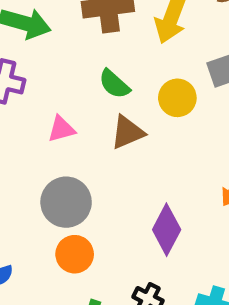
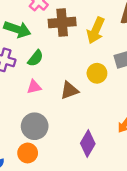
green semicircle: (114, 84) -> (35, 58), moved, turned -96
orange circle: (75, 254) -> (28, 153), moved

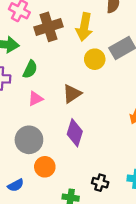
yellow circle: (97, 73) -> (95, 59), moved
gray circle: (35, 126) -> (29, 140), moved
purple diamond: (88, 144) -> (75, 133), moved

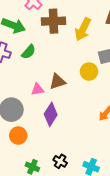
yellow circle: (95, 59) -> (89, 72), moved
pink triangle: (36, 99) -> (38, 89), moved

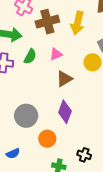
pink triangle: (38, 89) -> (56, 54), moved
orange circle: (18, 136) -> (47, 139), moved

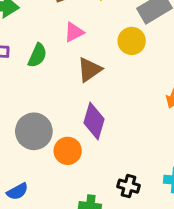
green semicircle: (30, 56) -> (37, 55), moved
orange circle: (47, 139) -> (68, 151), moved

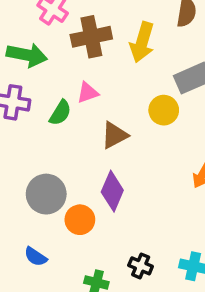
pink triangle: (74, 32) -> (88, 93), moved
blue semicircle: (17, 191) -> (36, 257), moved, turned 55

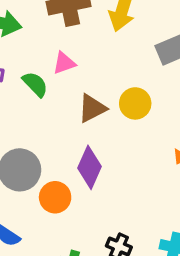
yellow circle: (164, 110) -> (135, 103), moved
green semicircle: (60, 113) -> (35, 84), turned -76

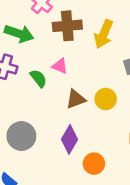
pink triangle: (64, 63) -> (60, 66), turned 35
orange circle: (55, 197) -> (94, 164), moved

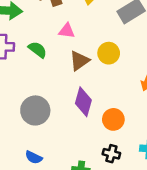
pink triangle: (60, 66) -> (67, 31), moved

